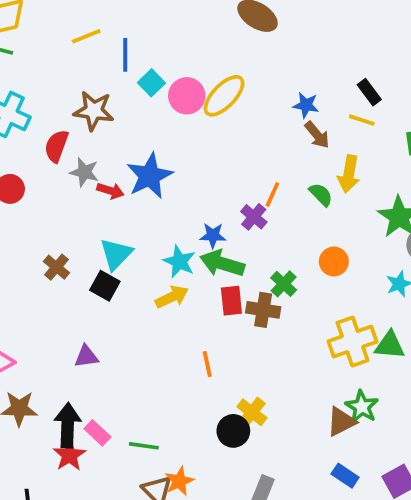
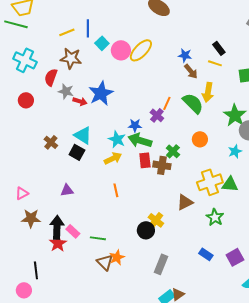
yellow line: (86, 36) -> (67, 32), moved
green semicircle: (321, 194) -> (193, 103), size x1.6
cyan triangle: (116, 254) -> (83, 135), turned -42
orange line: (207, 364) -> (116, 190), moved
brown triangle: (341, 422) -> (185, 202), moved

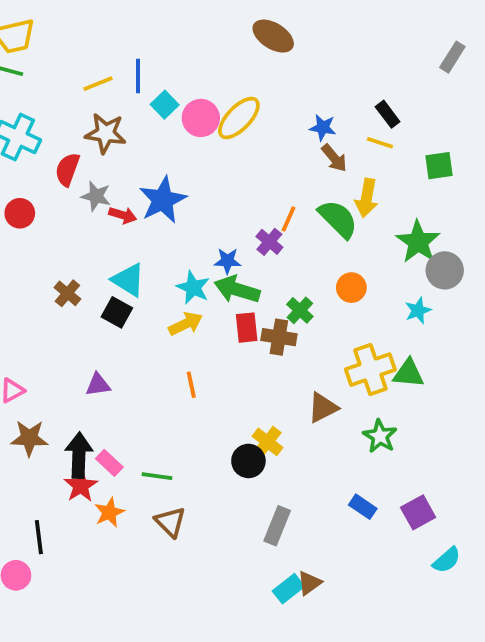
orange star: (117, 257) -> (109, 512), moved

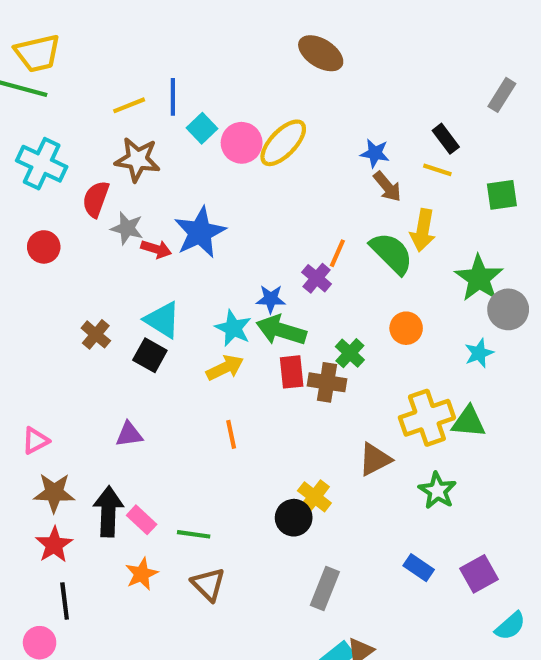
gray rectangle: (452, 57) -> (502, 95), moved
red star: (81, 486) -> (54, 545), moved

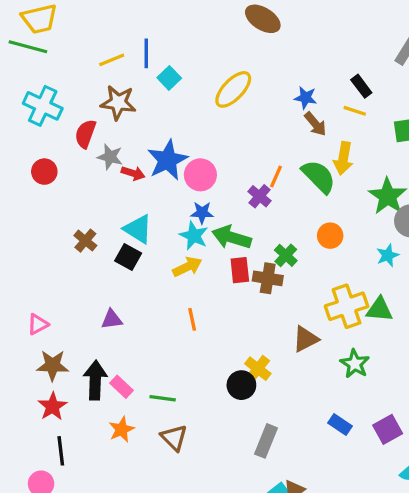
pink circle: (242, 143) -> (200, 175), moved
blue star: (271, 299) -> (202, 213), moved

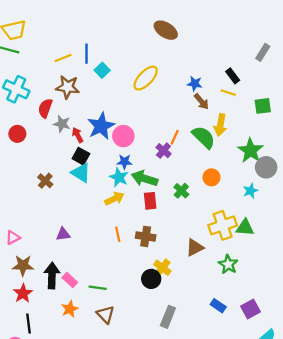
red arrow: (133, 173) -> (78, 135), turned -136
black square: (128, 257) -> (81, 156), moved
brown cross: (268, 278) -> (146, 236), moved

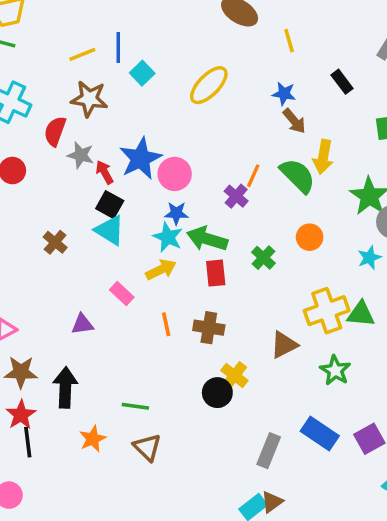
yellow line: (228, 93) -> (289, 41), moved, turned 56
pink rectangle: (70, 280) -> (122, 294), moved
blue rectangle: (218, 306) -> (320, 434), size x1.5
gray rectangle: (168, 317) -> (269, 451), moved
black line: (28, 323) -> (28, 442), moved

